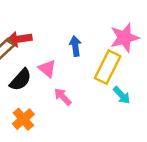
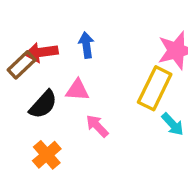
blue arrow: (75, 46) -> (86, 45), moved
pink triangle: (47, 69) -> (77, 90), turned -36

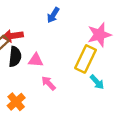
blue arrow: (86, 45) -> (53, 15), moved, turned -140
black semicircle: (43, 104) -> (15, 57), moved, turned -36

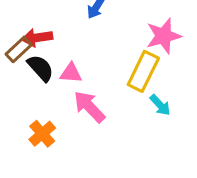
black semicircle: (15, 57) -> (40, 68), turned -48
pink arrow: (49, 83) -> (89, 107), size x1.5

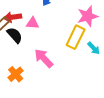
pink triangle: (71, 73) -> (33, 23), moved
cyan arrow: (160, 105) -> (94, 48), moved

